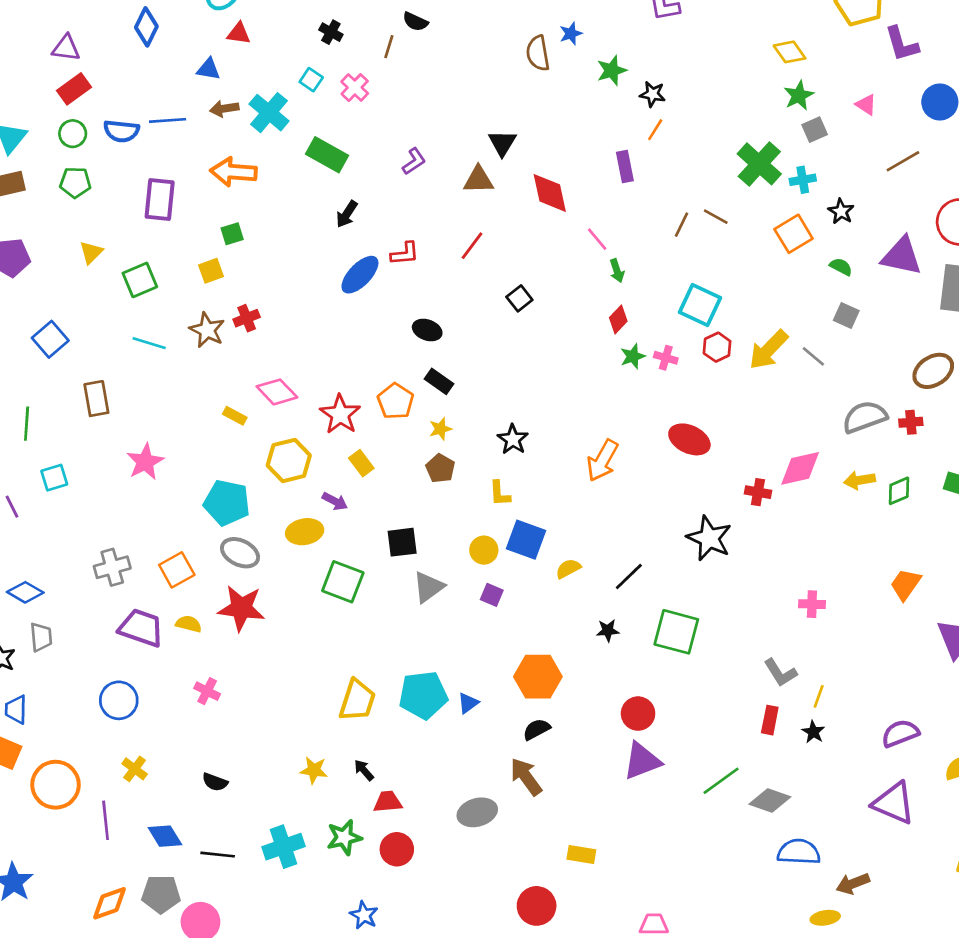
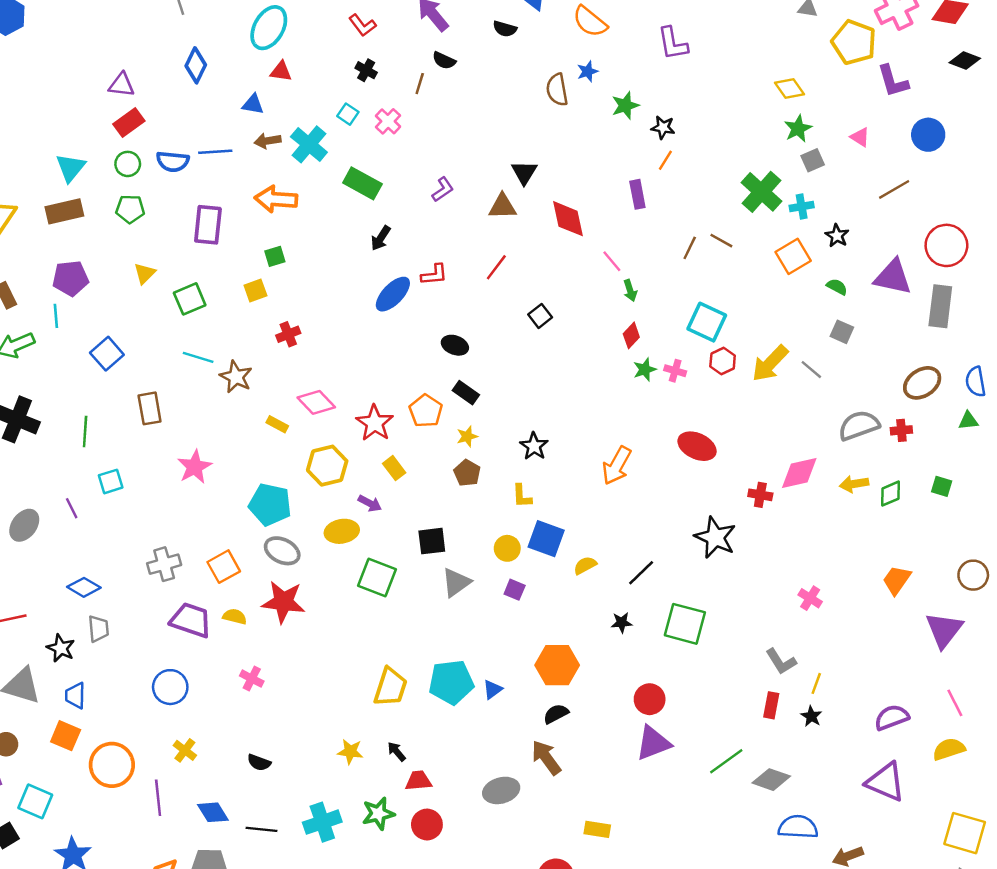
brown star: (207, 330) -> (236, 377), moved
pink cross: (812, 604) -> (810, 598), turned 30

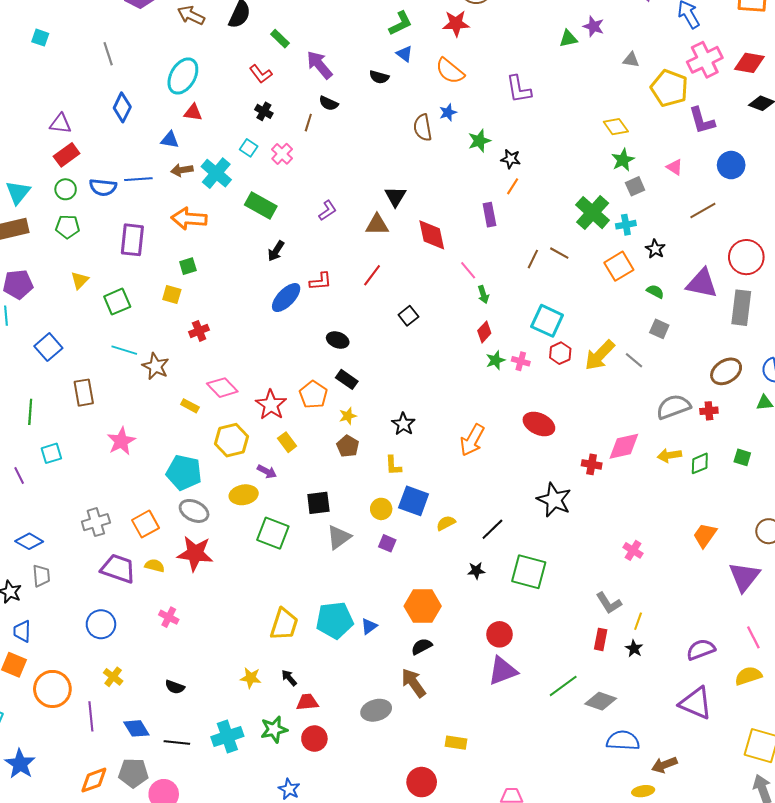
yellow square: (255, 290) -> (172, 294), turned 36

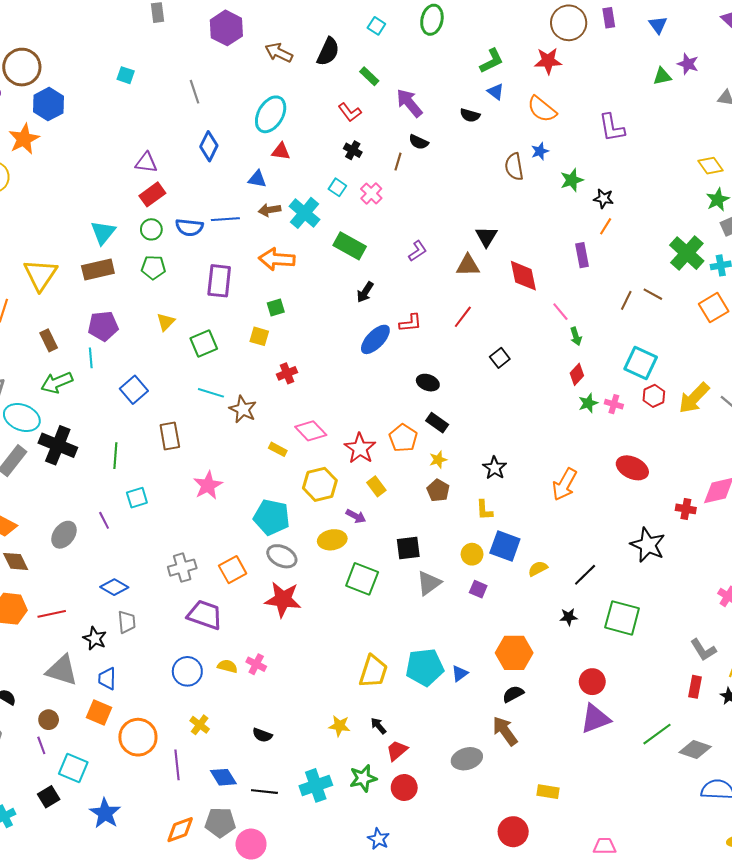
yellow semicircle: (155, 566) -> (227, 666), moved
red trapezoid: (307, 702) -> (397, 751), turned -35

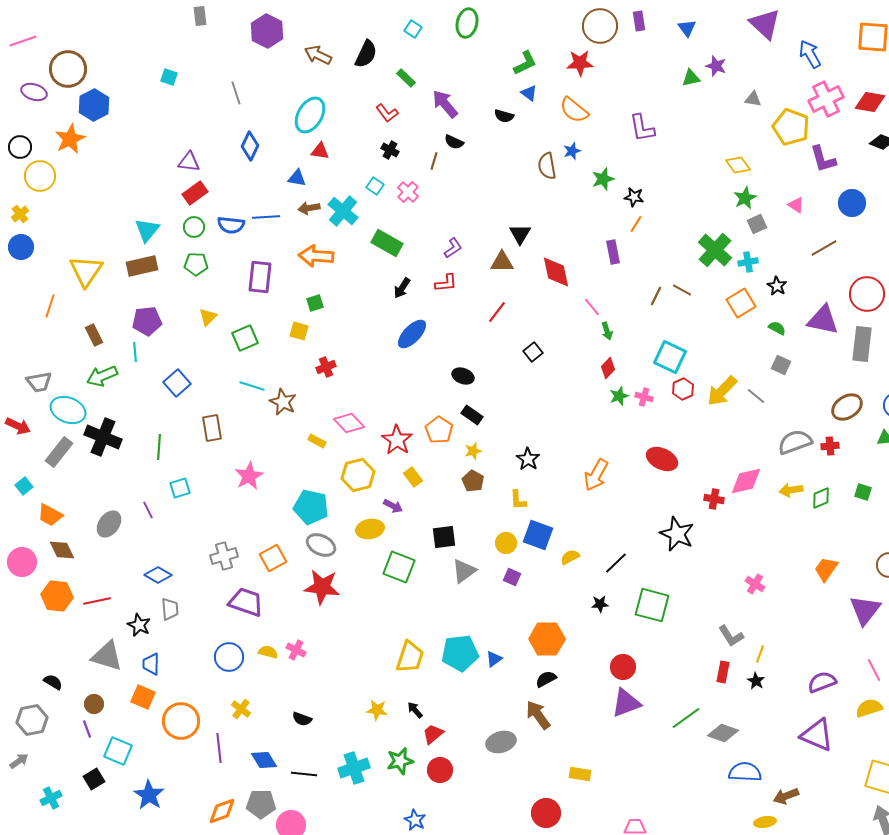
red L-shape: (410, 323) -> (446, 283), moved

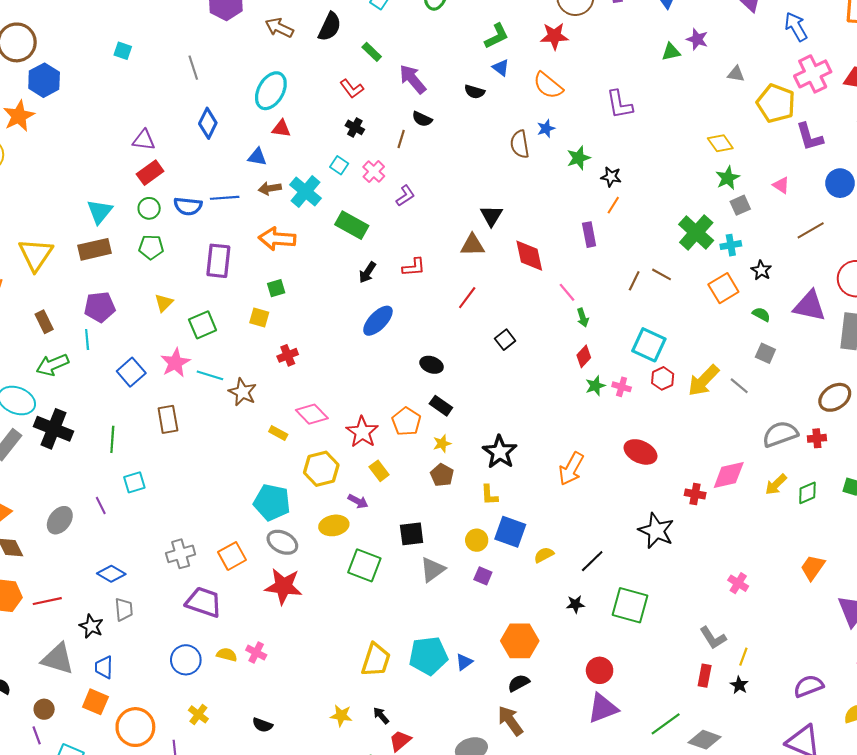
purple L-shape: (453, 248) -> (405, 196), moved
black star: (528, 459) -> (500, 452), size x1.4
pink star: (249, 476) -> (175, 363), moved
yellow arrow: (791, 490) -> (776, 484), turned -35

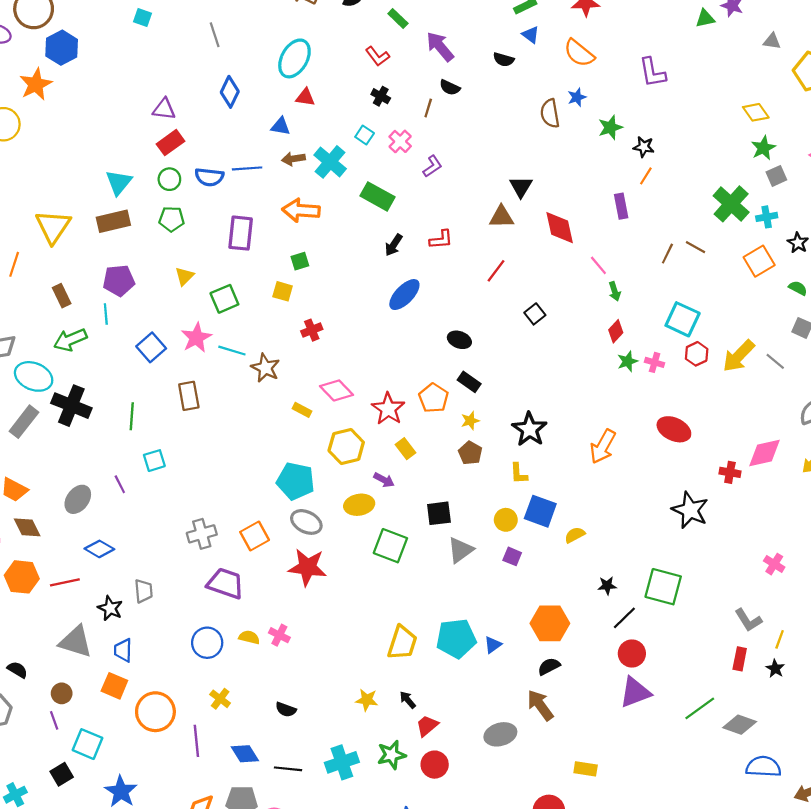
black line: (592, 561) -> (624, 618), moved
blue diamond: (111, 574) -> (99, 549), moved

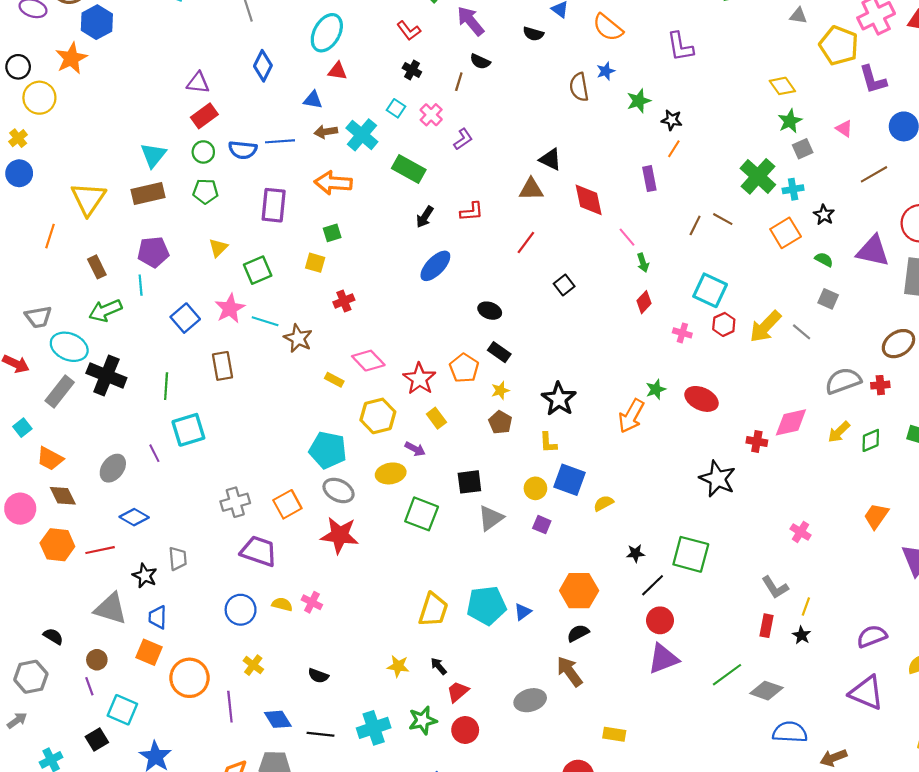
black triangle: (521, 187) -> (550, 159), turned -35
green star: (628, 361) -> (656, 389), moved
cyan square: (154, 461) -> (188, 430), size x1.5

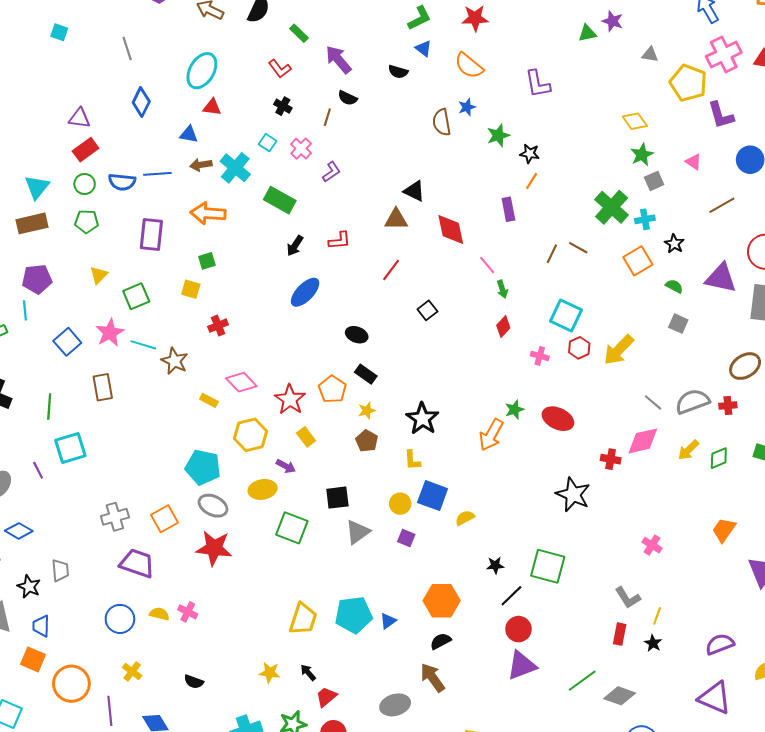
gray line: (802, 332) -> (653, 402), moved

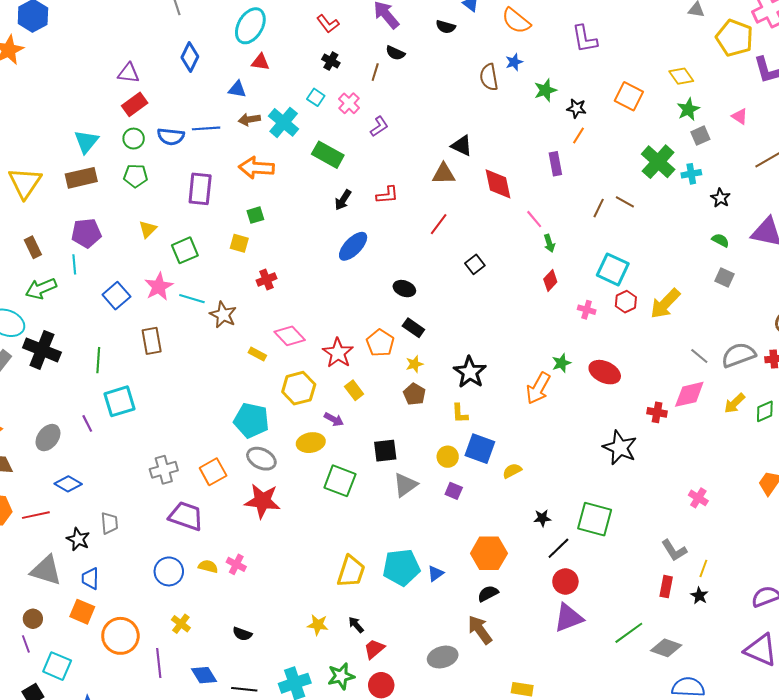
orange square: (638, 261) -> (629, 96), moved, turned -32

